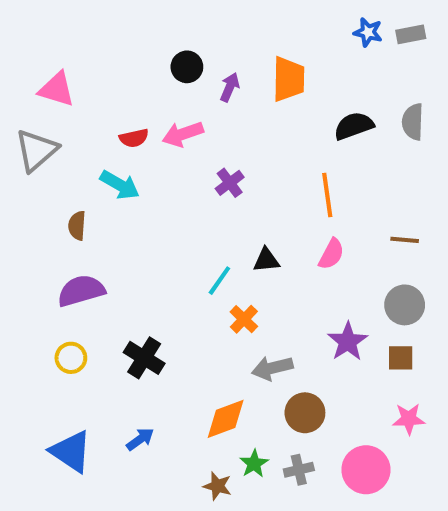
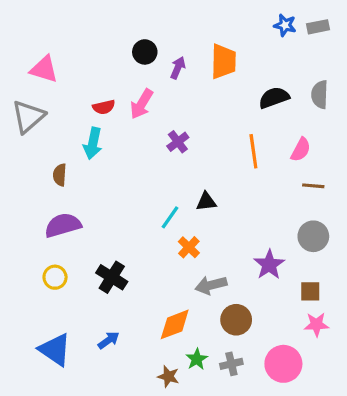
pink arrow: (183, 134) -> (142, 104), turned -40
cyan arrow: (120, 185) -> (93, 143), turned 72
pink semicircle: (331, 254) -> (301, 150), moved
brown square: (401, 358) -> (310, 291), moved

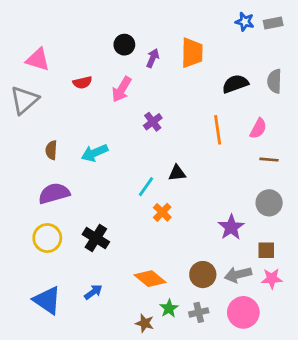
red semicircle: (104, 107) -> (82, 82), moved
cyan arrow: (93, 143) -> (95, 153), moved, turned 55
yellow circle: (55, 277) -> (47, 238), size x1.4
gray arrow: (211, 285) -> (238, 275), moved
orange diamond: (175, 324) -> (150, 279), turned 60

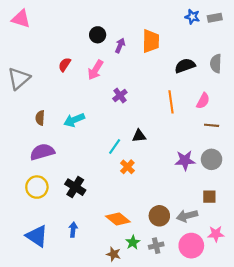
pink triangle: (38, 60) -> (21, 19), moved
red semicircle: (82, 82) -> (65, 65), turned 136
purple star: (231, 227) -> (185, 160), moved, turned 30
pink star: (272, 279) -> (216, 234), moved
blue arrow: (93, 292) -> (73, 230), turned -48

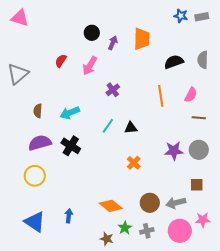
cyan line: (115, 147) -> (108, 126), moved
orange cross: (127, 167) -> (134, 163), moved
black cross: (75, 187) -> (71, 146), moved

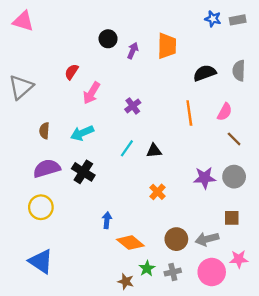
pink arrow: (90, 66) -> (92, 93), moved
brown line: (199, 118) -> (234, 139), turned 40
blue arrow: (69, 216) -> (107, 220), moved

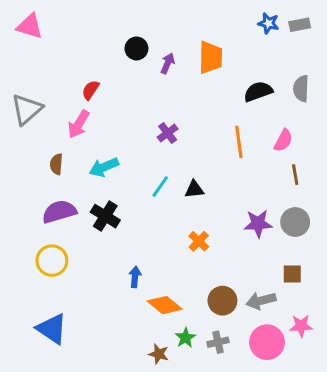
pink arrow: (92, 93) -> (79, 124), moved
brown line: (234, 139) -> (295, 175), turned 35

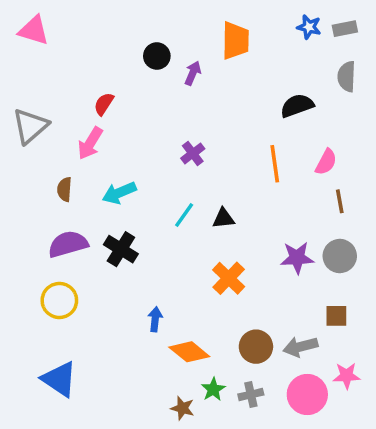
orange trapezoid: (211, 57) -> (235, 41), moved
gray semicircle: (301, 89) -> (347, 77), moved
orange cross: (199, 241) -> (229, 278), size x1.4

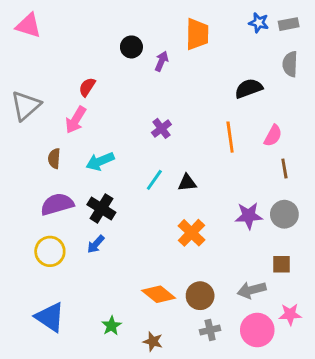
blue arrow: (155, 319) -> (96, 244), moved, turned -144
brown circle: (256, 347) -> (200, 296), moved
green star: (213, 389) -> (111, 326), moved

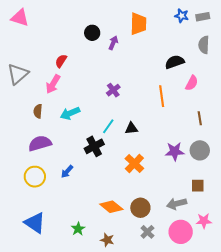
pink semicircle: (273, 136) -> (192, 83), moved
black cross: (101, 209) -> (94, 146), moved, turned 30
gray cross: (210, 330) -> (147, 232), turned -32

